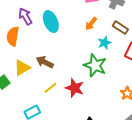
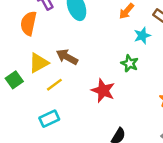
green star: (95, 65) -> (130, 63), size x0.6
yellow line: (51, 88) -> (54, 85), moved

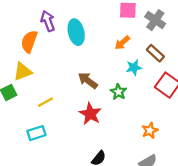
brown arrow: (67, 57) -> (88, 80), moved
yellow triangle: (39, 63) -> (23, 71), moved

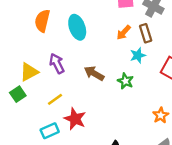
purple arrow: (48, 21) -> (57, 63), moved
orange semicircle: (29, 41) -> (42, 21), moved
brown rectangle: (155, 53) -> (146, 33), moved, turned 36
red star: (90, 114) -> (75, 119), moved

